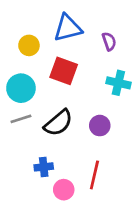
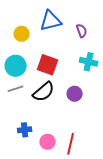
red square: (64, 71) -> (48, 65), moved
blue cross: (44, 167) -> (25, 130), moved
red line: (94, 175) -> (71, 144), moved

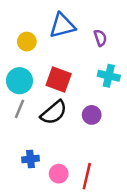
gray line: (16, 89) -> (19, 109), turned -49

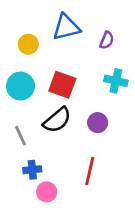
purple semicircle: (100, 38) -> (107, 40), turned 42
gray line: (19, 109) -> (21, 136), moved, turned -48
pink circle: (59, 174) -> (47, 192), moved
red line: (87, 176) -> (90, 171), moved

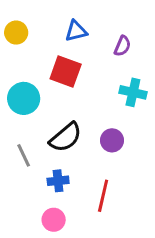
blue triangle: (66, 27) -> (76, 31), size x0.7
yellow circle: (28, 44) -> (16, 33), moved
red square: (62, 85) -> (66, 71), moved
blue cross: (32, 170) -> (58, 181), moved

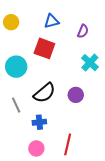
cyan cross: (133, 92) -> (90, 63), turned 30
red line: (103, 196) -> (68, 144), moved

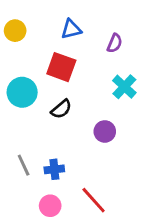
black semicircle: (44, 93) -> (61, 109), moved, size x0.7
gray line: (16, 105) -> (24, 165), moved
red line: (68, 144) -> (94, 200), turned -55

